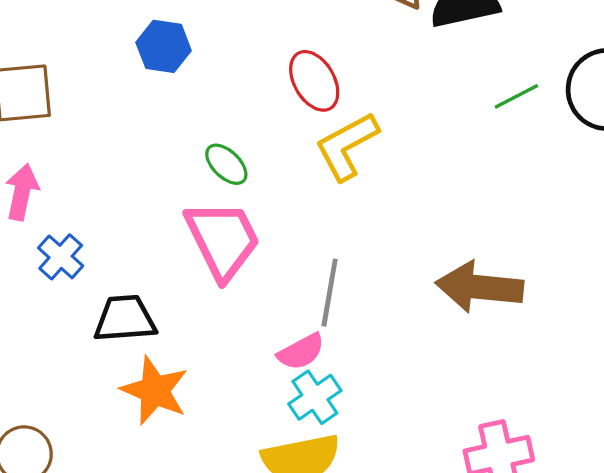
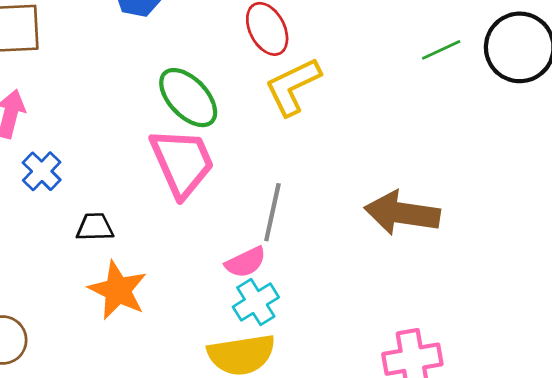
green ellipse: (226, 164) -> (188, 98), size x1.6
black trapezoid: (125, 319) -> (95, 227), size x0.7

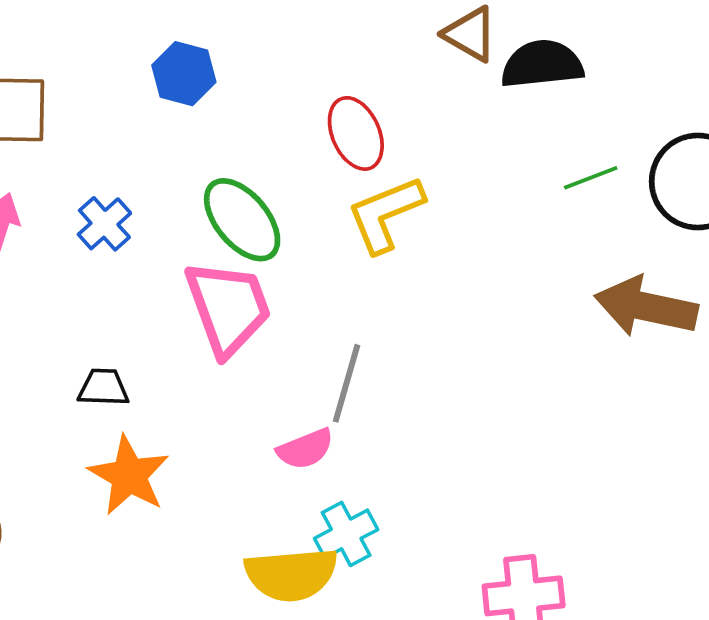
blue cross: (42, 171) -> (104, 224), moved
brown arrow: (402, 213) -> (646, 307), moved
cyan cross: (256, 302) -> (346, 534), moved

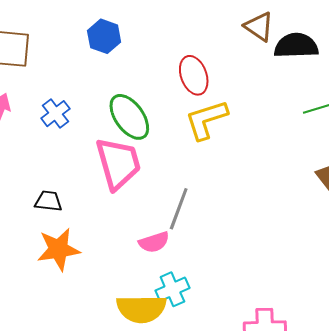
orange star: (129, 475) -> (58, 249), turned 30

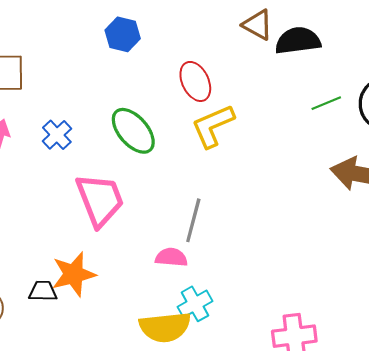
blue hexagon: (104, 36) -> (123, 34), moved
pink trapezoid: (118, 163) -> (100, 200), moved
black trapezoid: (48, 201) -> (43, 291), moved
pink semicircle: (154, 242) -> (171, 257), turned -152

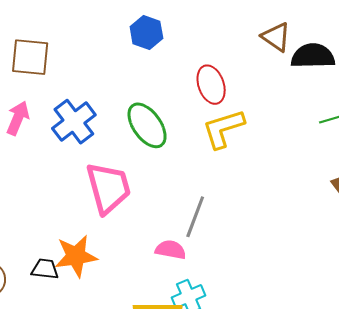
blue cross: (57, 135) -> (74, 122), size x1.5

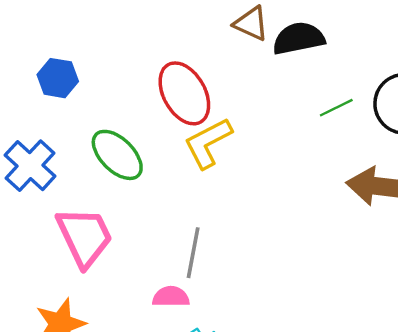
blue hexagon: (146, 32) -> (58, 78), moved
red ellipse: (211, 85) -> (184, 93), size x1.4

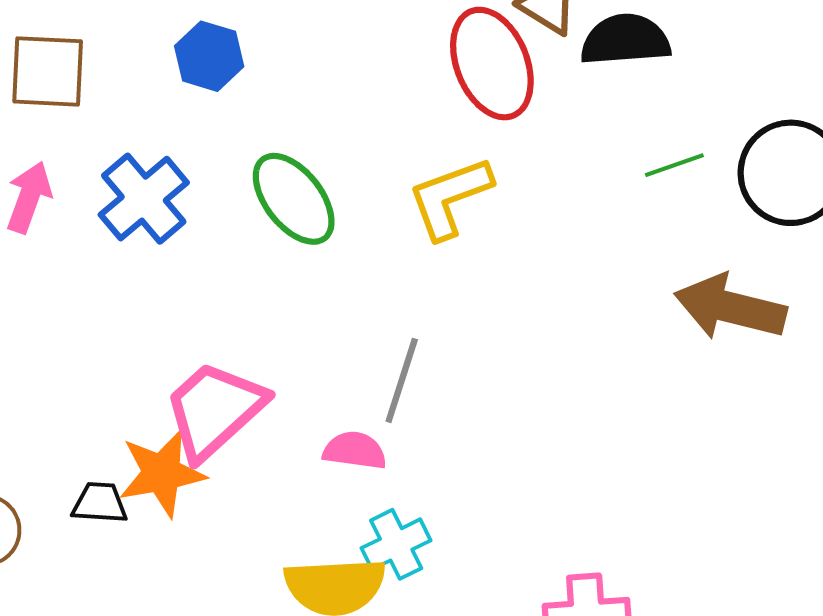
red ellipse: (184, 93) -> (492, 64), moved
pink trapezoid: (84, 237) -> (214, 410), moved, turned -114

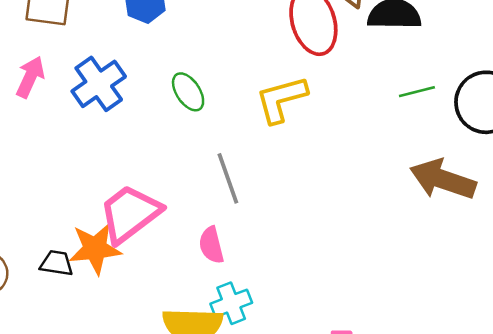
green ellipse: (294, 199) -> (188, 92), size x0.7
gray line: (402, 380) -> (228, 178), moved, turned -42
pink semicircle: (355, 450) -> (211, 245), turned -117

